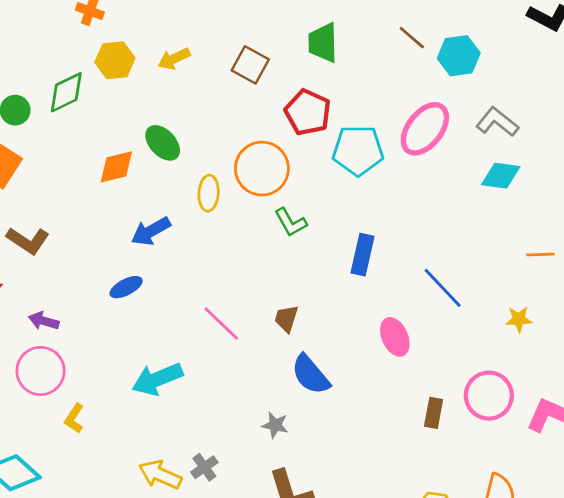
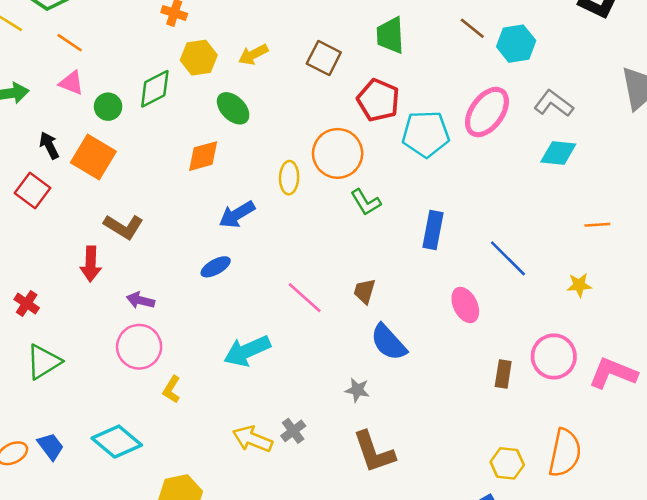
green ellipse: (163, 143) -> (233, 108), moved

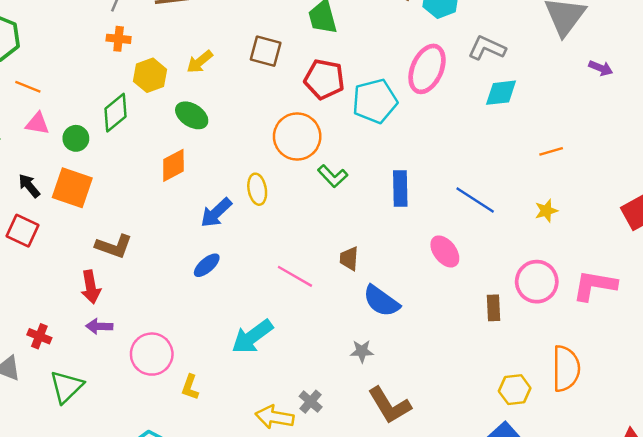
yellow ellipse: (289, 178) -> (257, 189), moved
purple arrow: (140, 300) -> (99, 326), moved

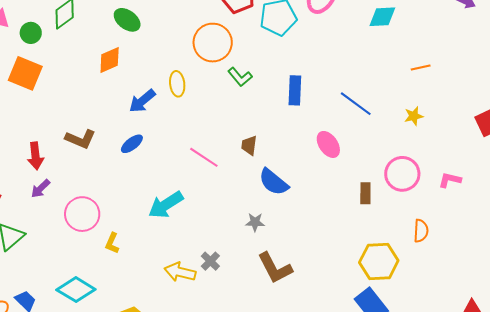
brown L-shape: (114, 246) -> (80, 139), moved
pink L-shape: (595, 285) -> (450, 180), size x0.6
purple arrow: (99, 326) -> (41, 189), turned -50
orange semicircle: (566, 369) -> (421, 231), moved, size x0.6
yellow hexagon: (515, 390) -> (379, 262), size x1.5

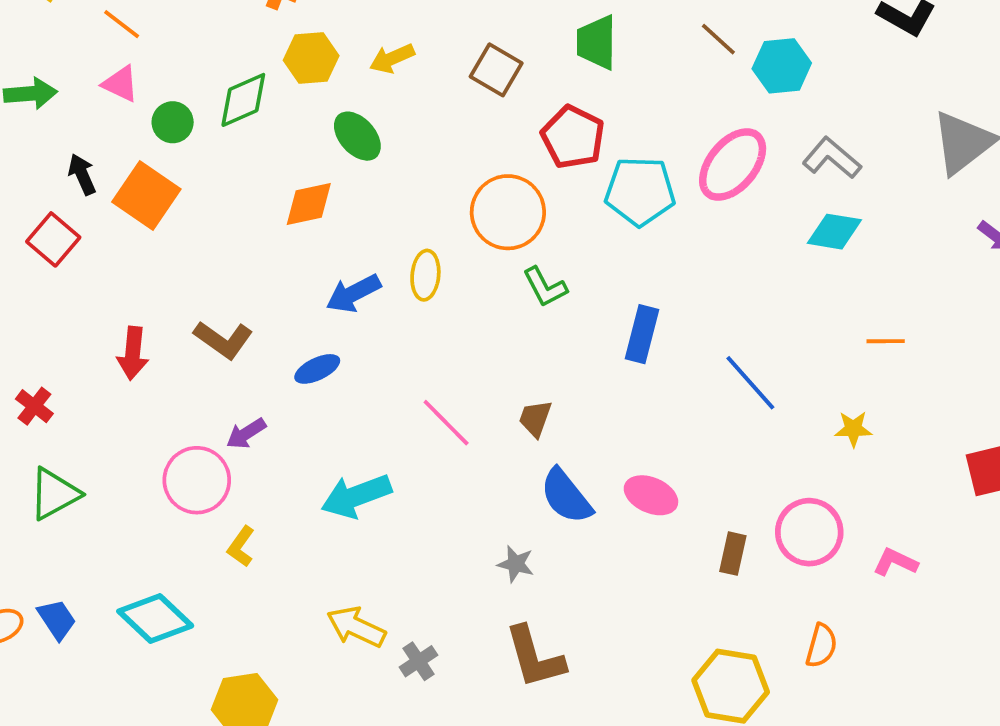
pink ellipse: (328, 144) -> (651, 495), moved, turned -44
purple arrow: (41, 189) -> (246, 434), moved
gray cross: (210, 261) -> (418, 661), moved

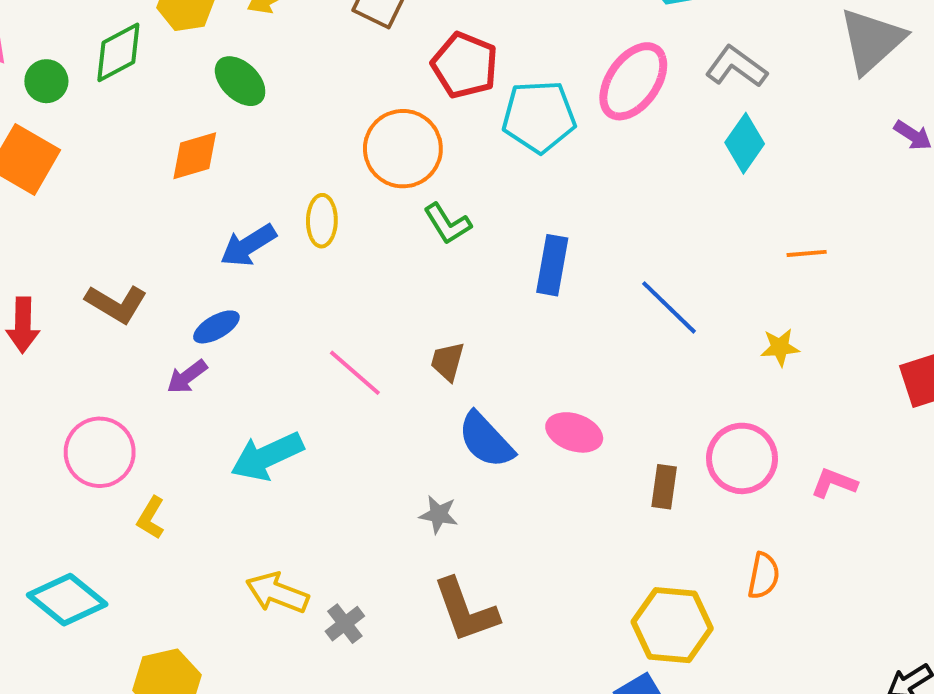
cyan diamond: (834, 232) -> (745, 143), turned -60
purple arrow: (246, 434) -> (187, 377), moved

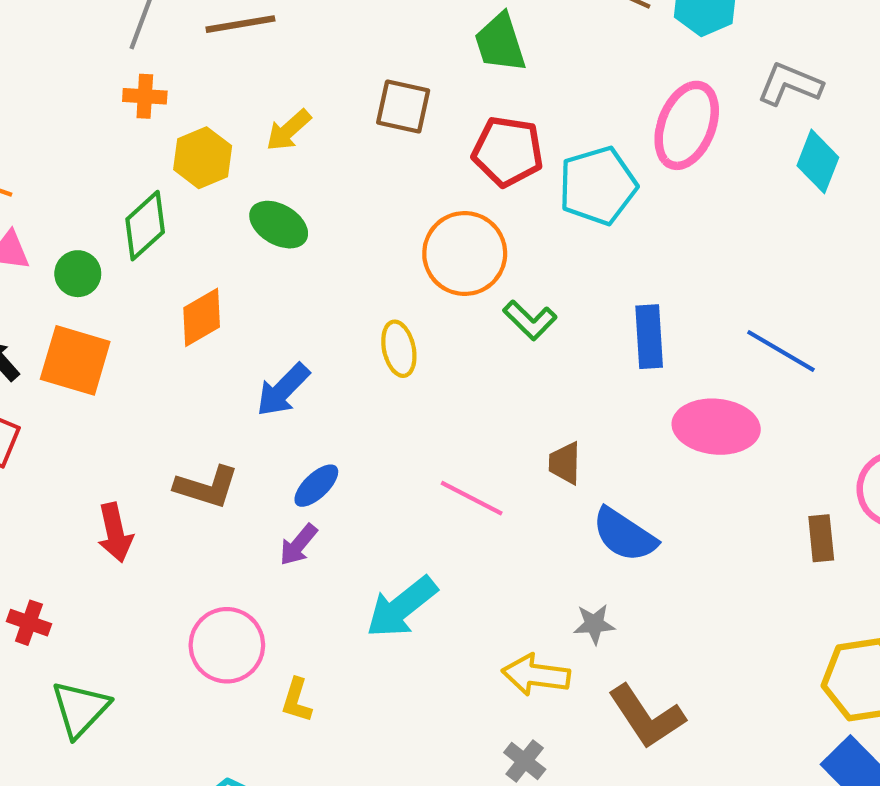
orange diamond: (195, 156) -> (202, 317), moved
blue arrow: (248, 245) -> (283, 390), moved
pink ellipse: (574, 432) -> (716, 427), moved, size x1.4
yellow arrow: (277, 593) -> (536, 675), moved

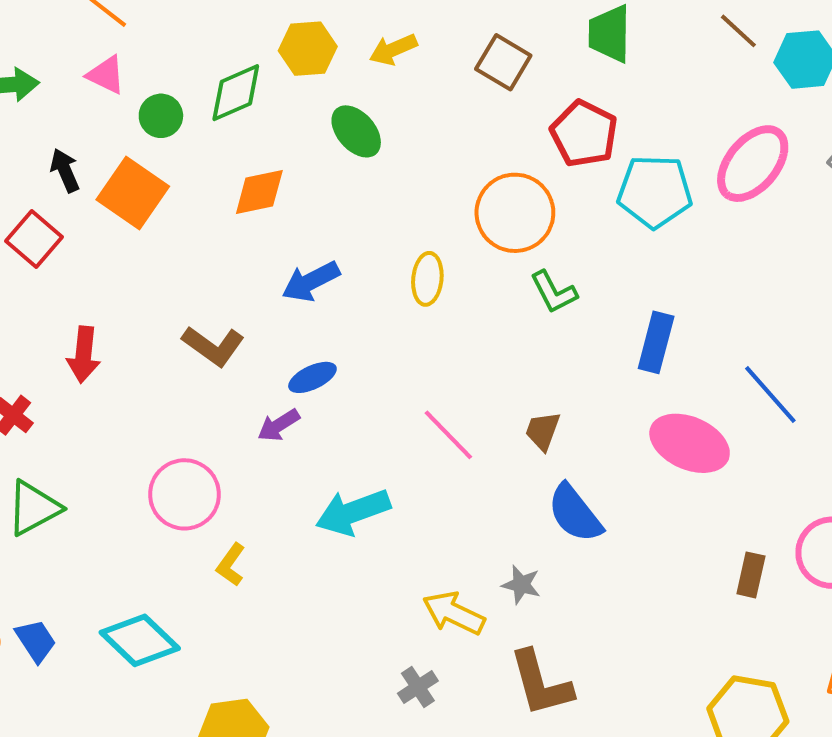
red arrow: (115, 533) -> (84, 355), moved

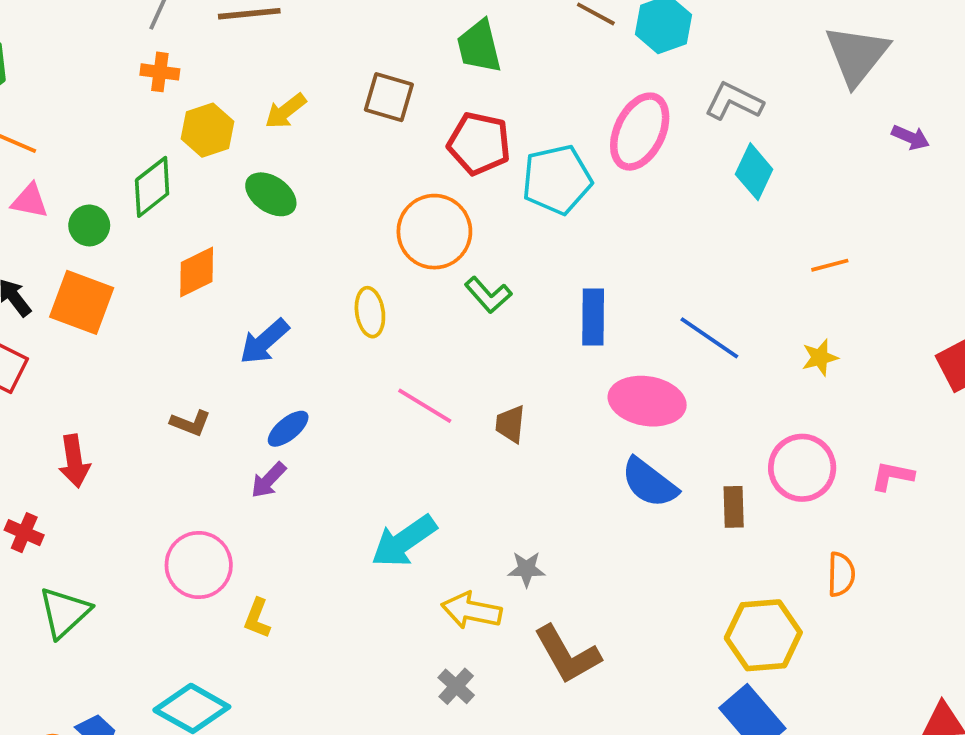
brown L-shape: (213, 346) -> (190, 423), size x0.7
pink line: (448, 435) -> (425, 406), moved
cyan arrow: (353, 512) -> (404, 541), moved
blue semicircle: (575, 513) -> (649, 483), moved

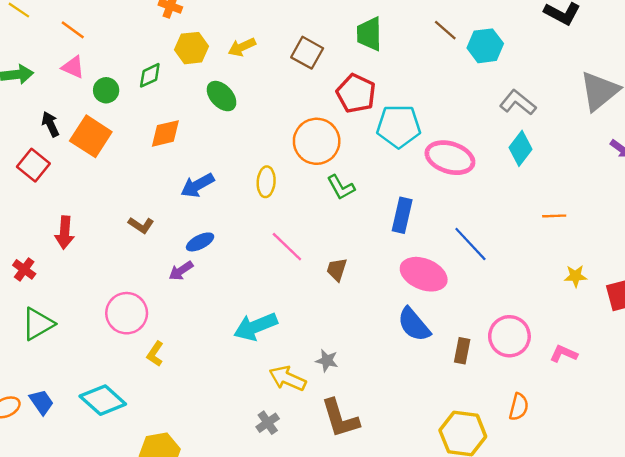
pink ellipse: (640, 132) -> (450, 158), moved, turned 69
green diamond: (152, 187) -> (150, 75), size x0.7
yellow star: (820, 358) -> (576, 276), moved

